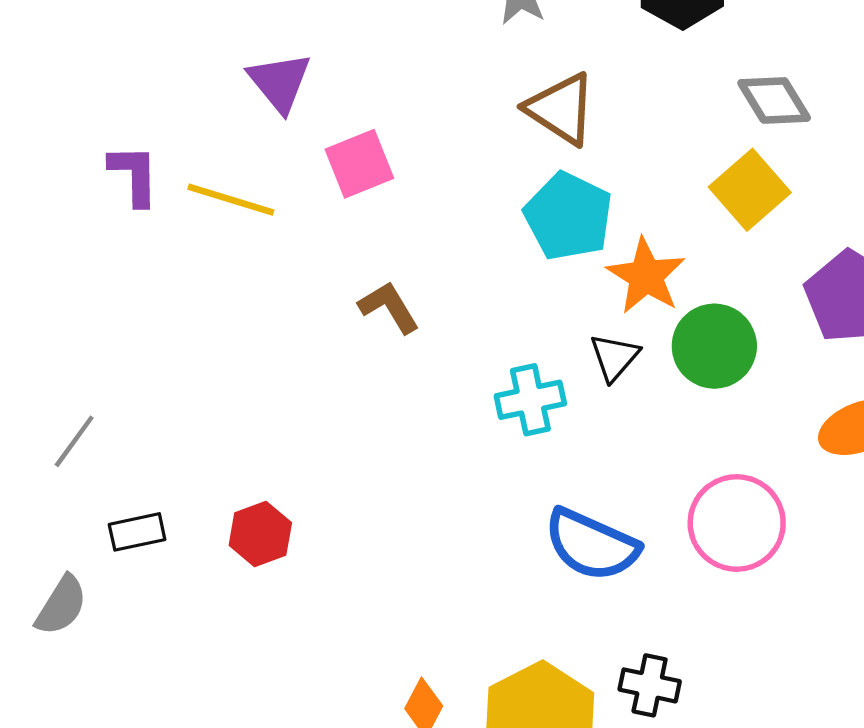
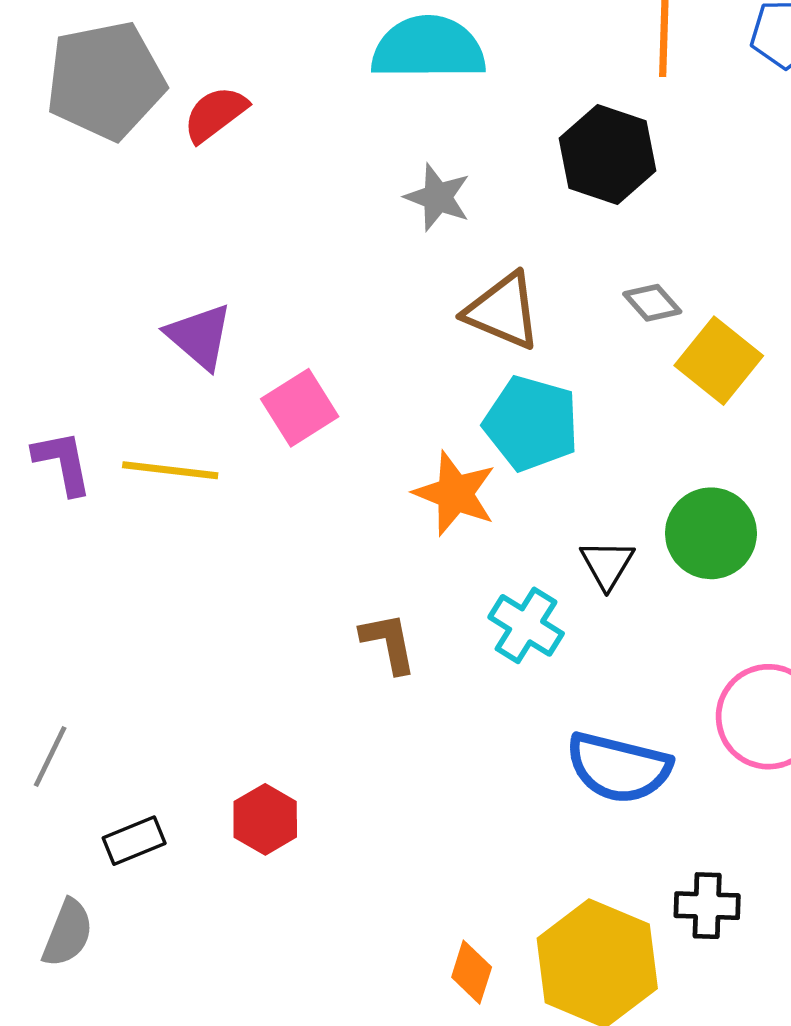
gray diamond: (774, 100) -> (652, 303), moved, size x0.7
orange star: (646, 276) -> (455, 493), moved
brown L-shape: (389, 307) -> (389, 643), moved, turned 30
cyan cross: (530, 400) -> (526, 625), turned -36

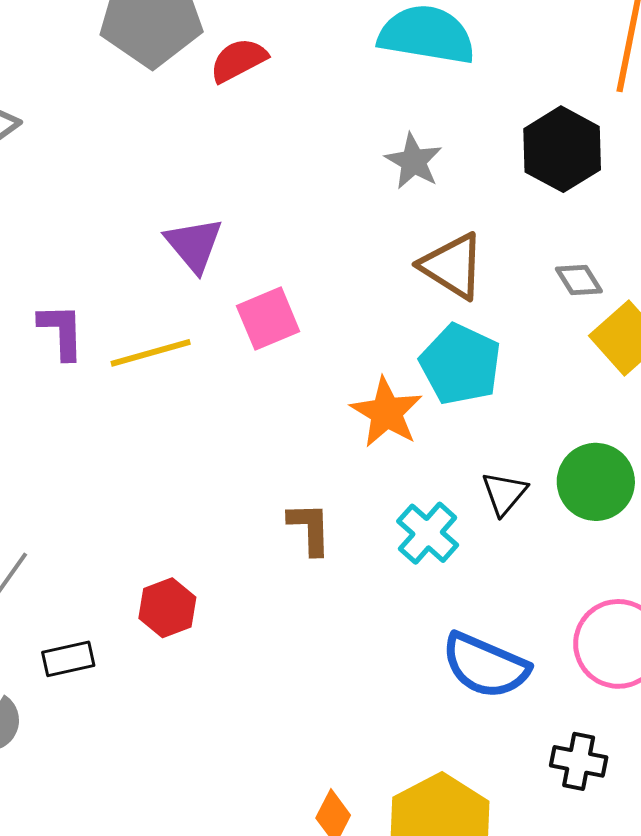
yellow line: (170, 470) -> (151, 353), turned -32
red hexagon: (265, 819) -> (167, 608), moved
black cross: (707, 906) -> (579, 761), moved

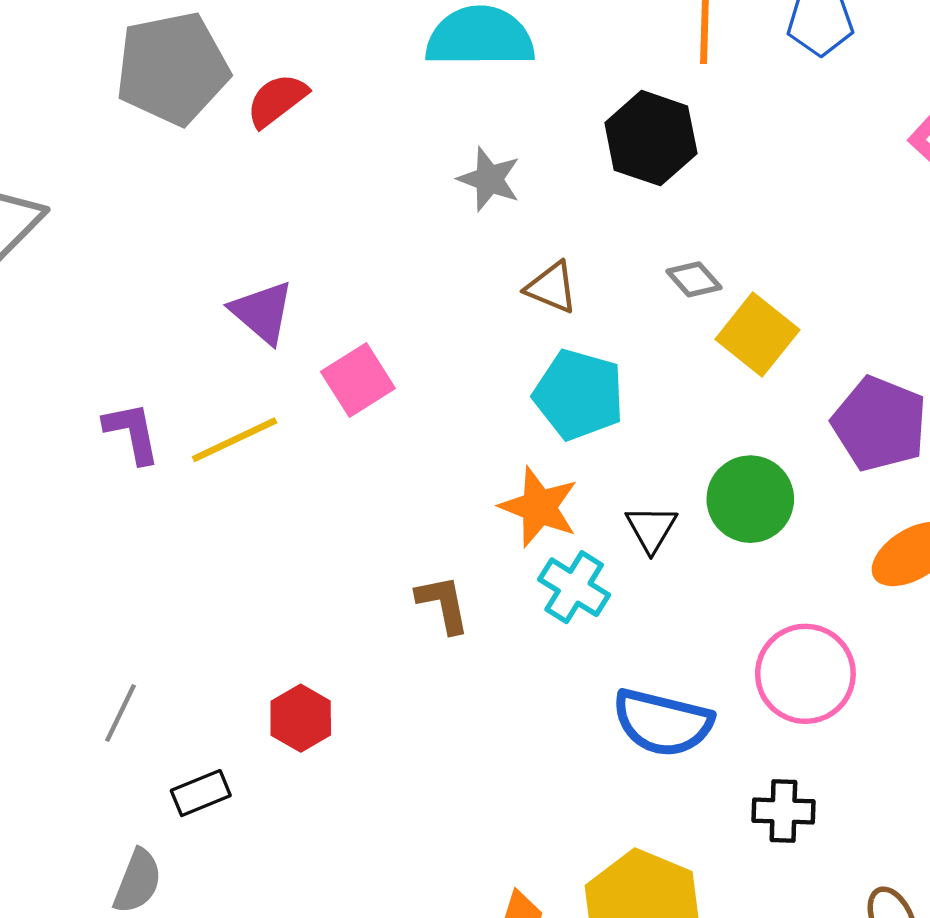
brown triangle: (452, 266) -> (552, 287), size x0.7
orange star: (386, 412) -> (539, 507), moved

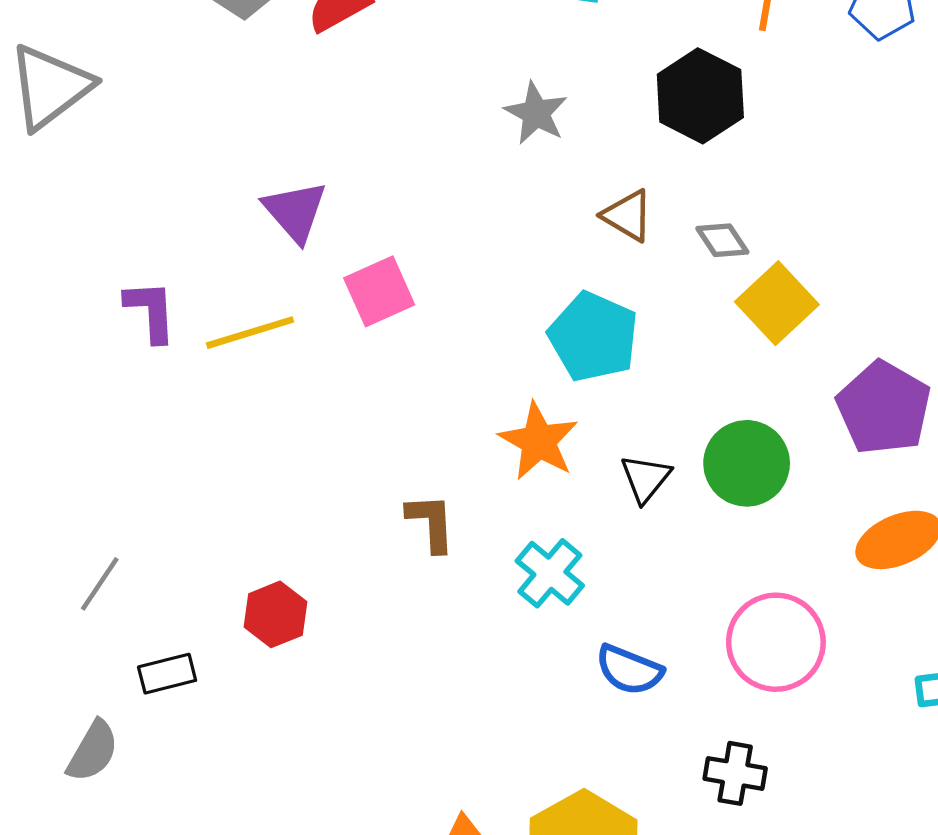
brown triangle: (552, 287) -> (628, 215), moved
cyan cross: (574, 587) -> (550, 573), moved
blue semicircle: (663, 723) -> (629, 670), size x0.7

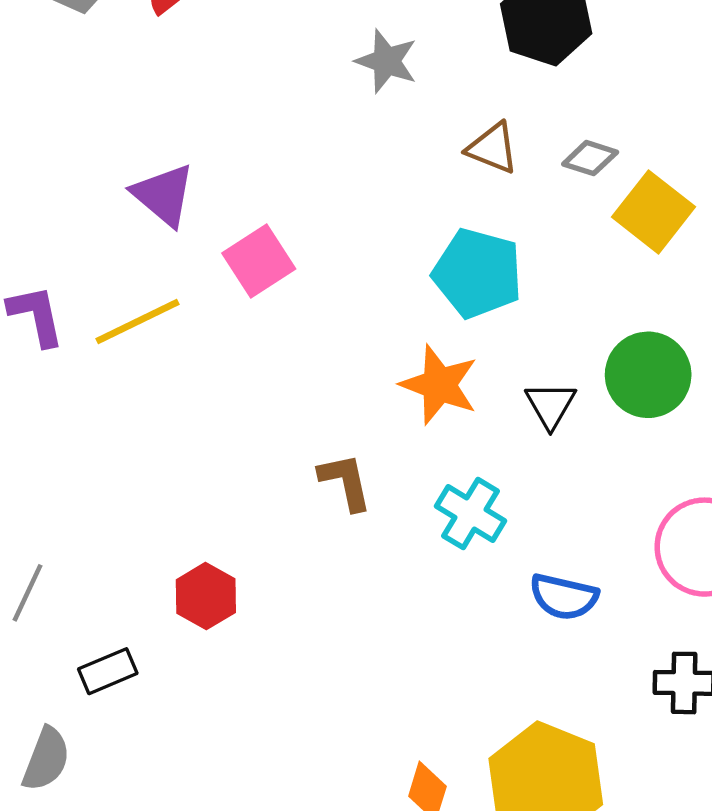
gray diamond: (722, 240) -> (590, 158), turned -30

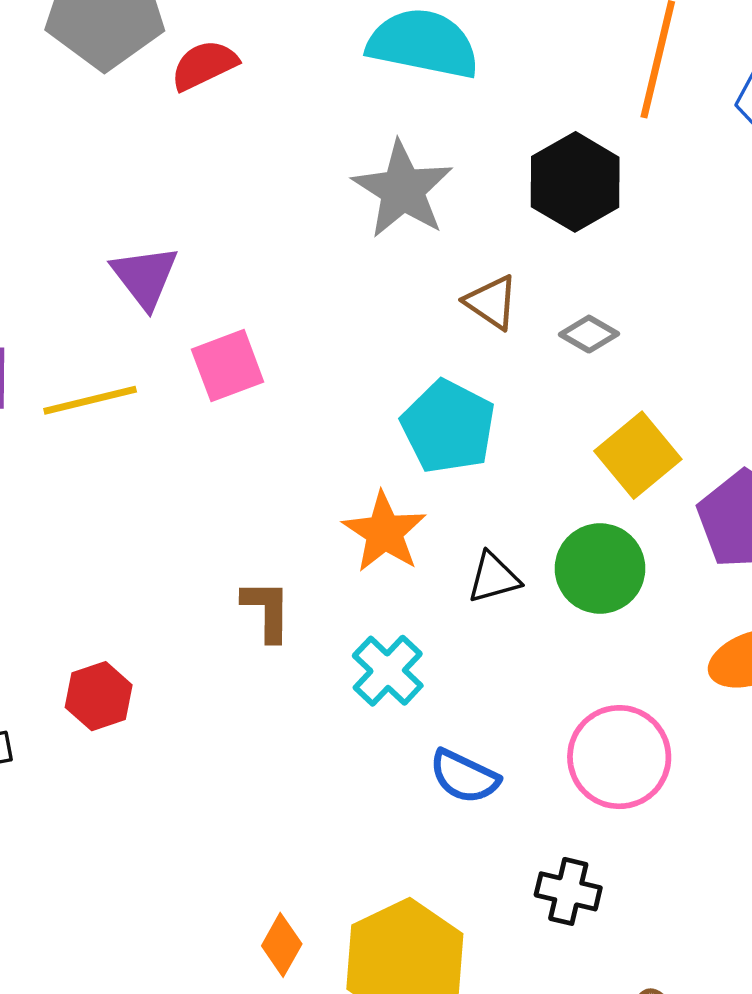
gray star: (387, 61) -> (403, 190), size x1.5
yellow square: (653, 212) -> (638, 455), moved
black triangle: (551, 405) -> (494, 578), turned 32

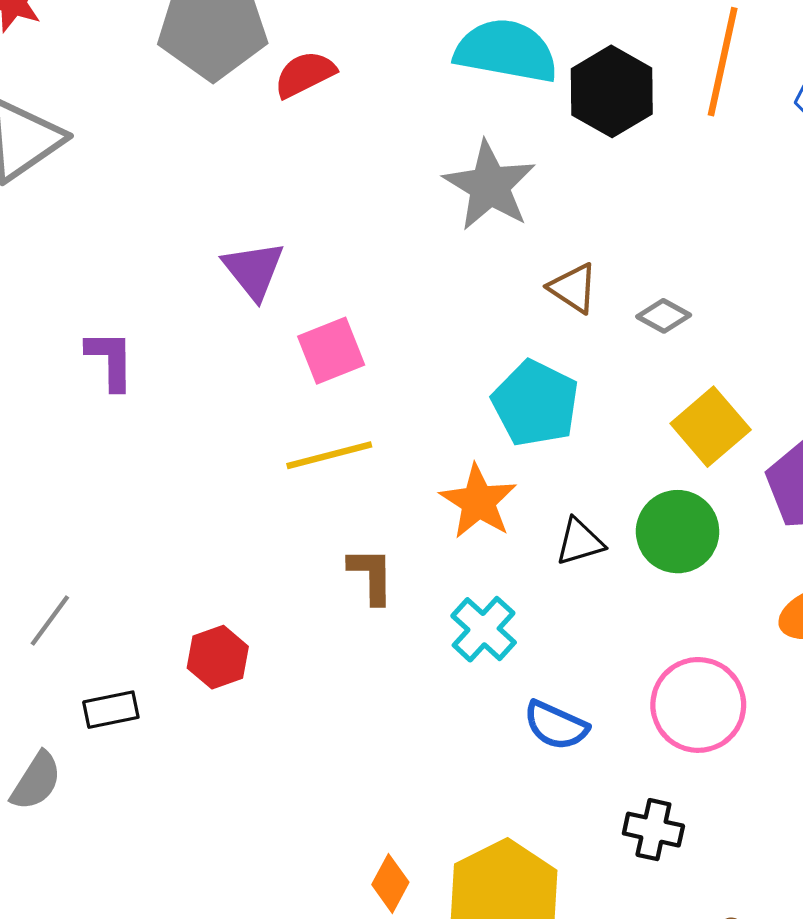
black hexagon: (575, 182) -> (612, 91), moved
yellow line: (90, 400) -> (329, 455), moved

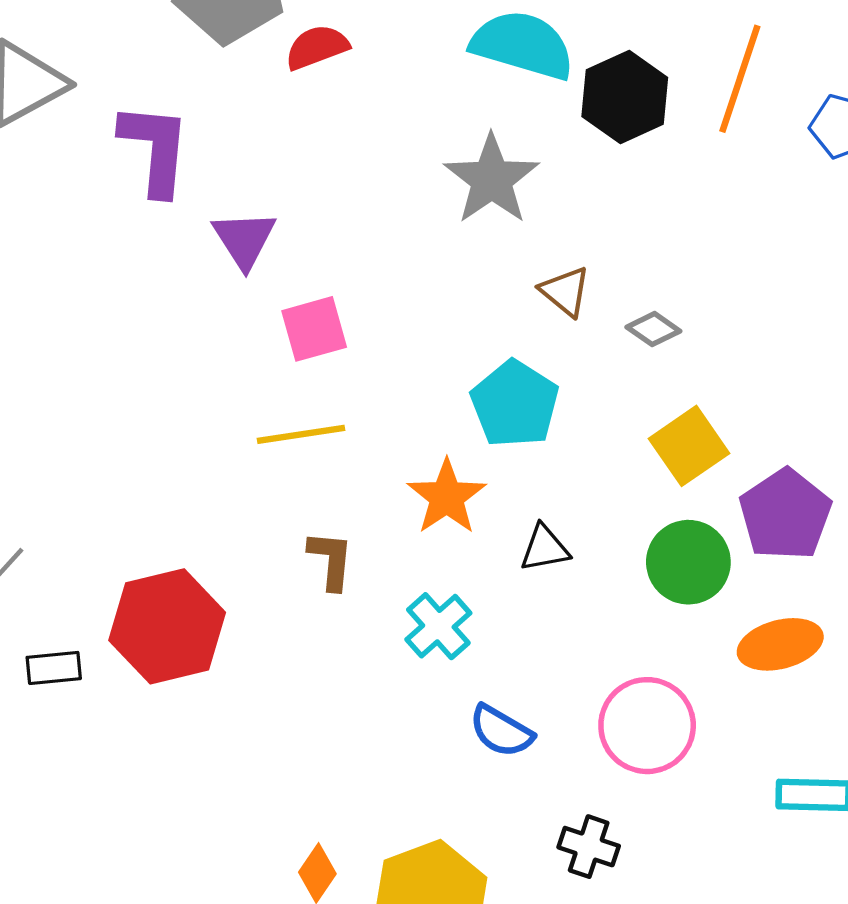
purple L-shape: (110, 360) -> (155, 149), moved, size x1.5
green circle: (678, 532) -> (688, 562), moved
red hexagon: (218, 657) -> (167, 626), size x1.8

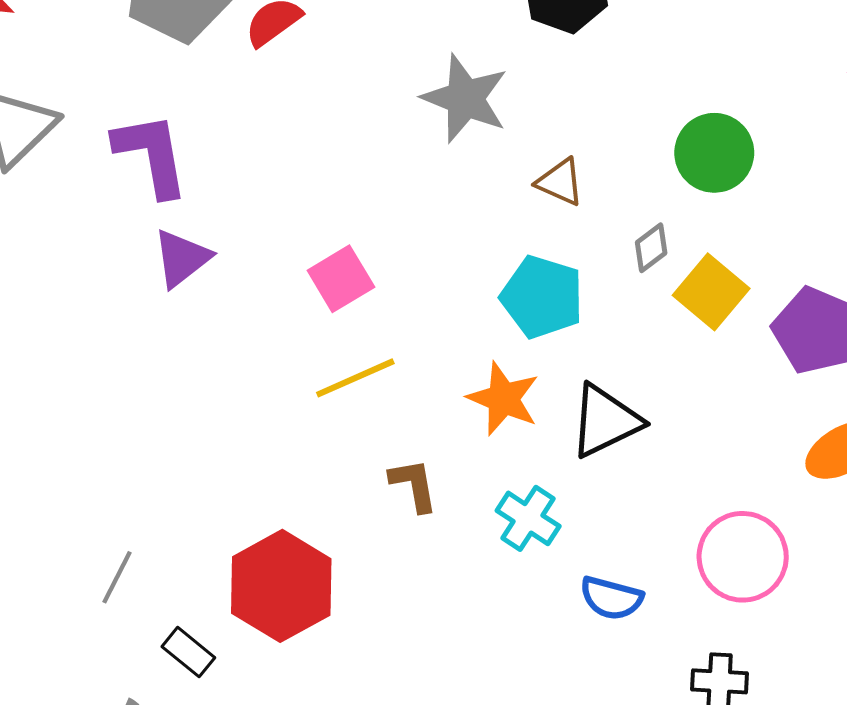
purple triangle: (244, 239) -> (182, 258), moved, turned 40
gray diamond: (653, 329) -> (651, 248), moved, turned -57
black triangle: (545, 548) -> (605, 421), size x1.6
green circle: (688, 562) -> (714, 153), moved
black rectangle: (54, 668) -> (188, 652), turned 60

